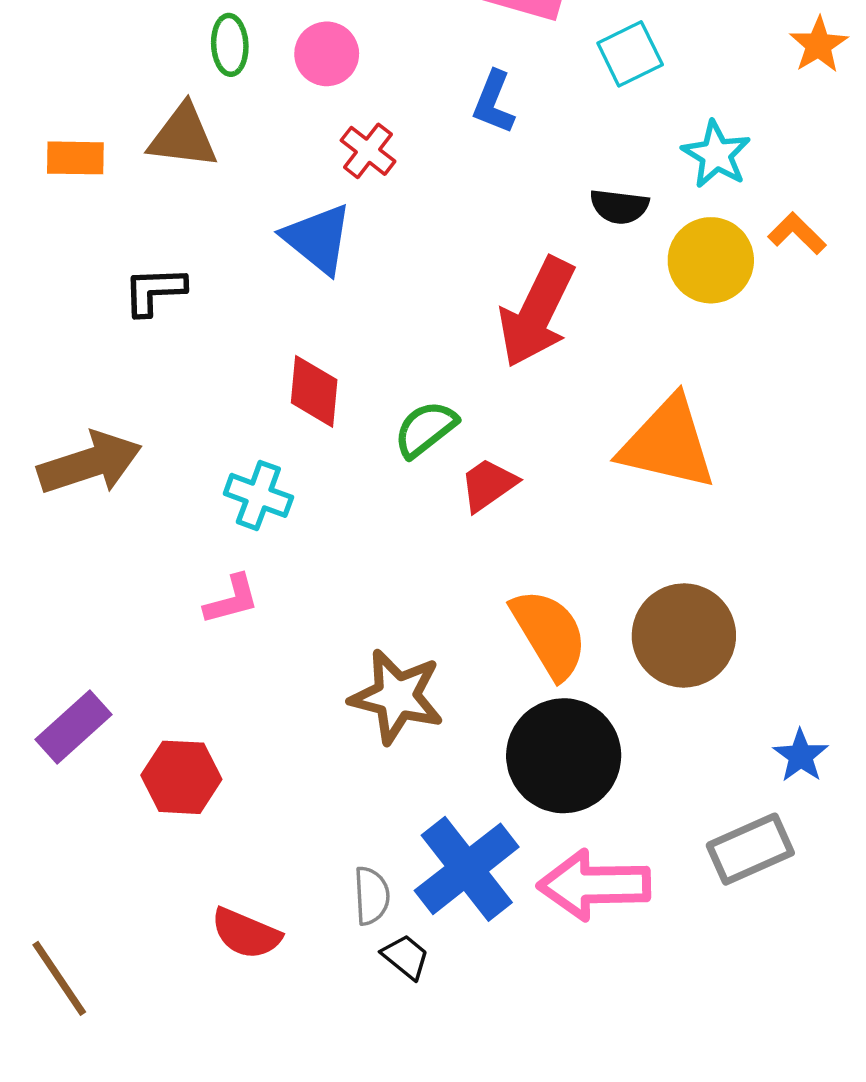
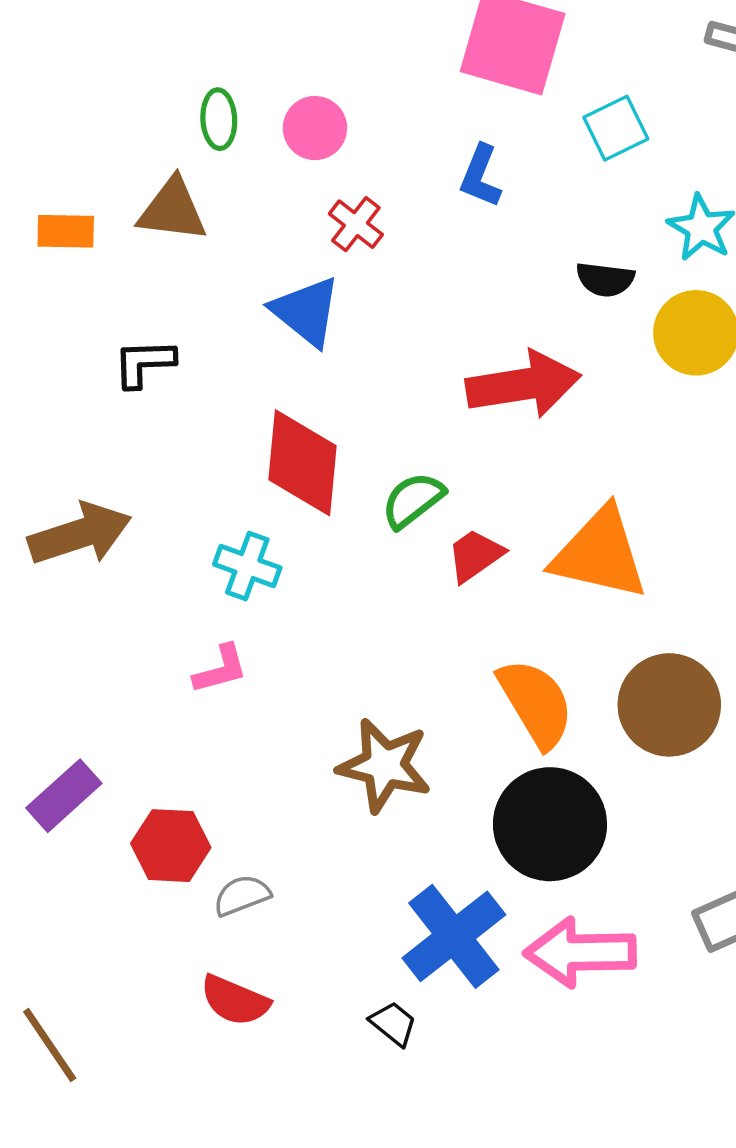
red arrow: (537, 312) -> (523, 384), turned -125
red diamond: (314, 391) -> (302, 463), size x1.5
orange triangle: (668, 443) -> (600, 554), moved
gray semicircle: (372, 896) -> (242, 895), moved, turned -108

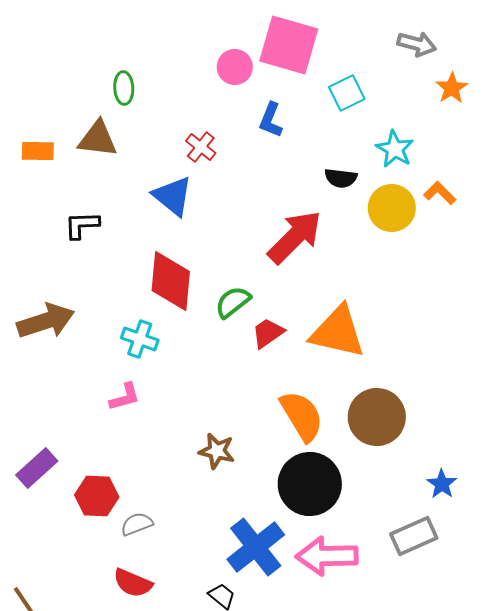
pink circle: (315, 128) -> (235, 67), moved
red arrow: (523, 384) -> (295, 237), turned -36
brown star: (384, 765) -> (217, 451), size x0.7

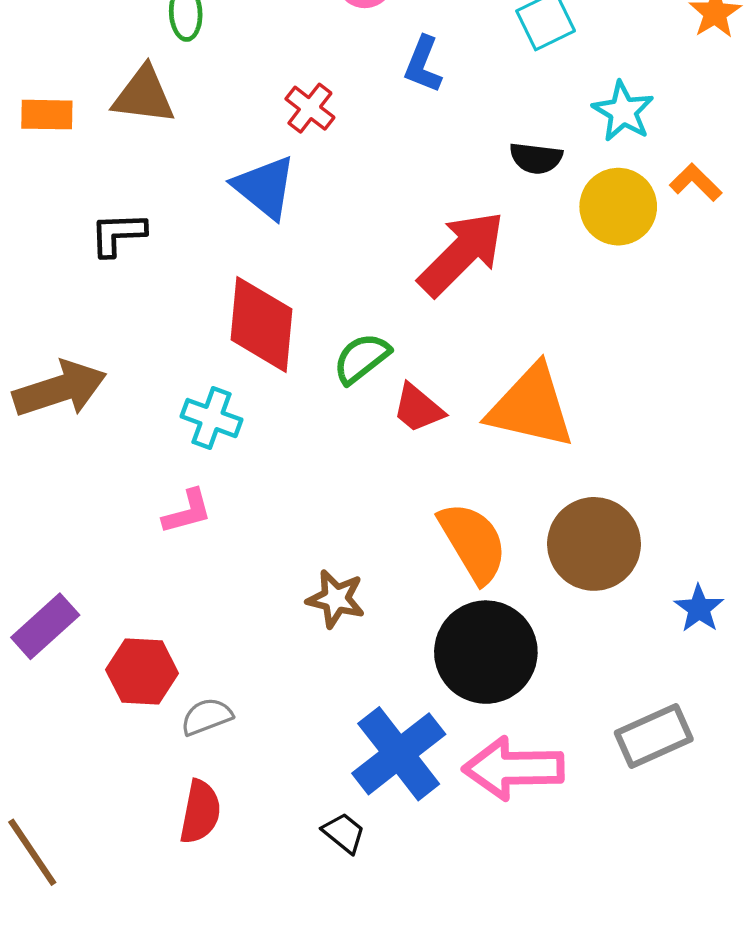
red trapezoid: (268, 333) -> (418, 408), turned -105
blue star: (442, 484) -> (699, 609), moved
red semicircle: (133, 583) -> (200, 812), turned -102

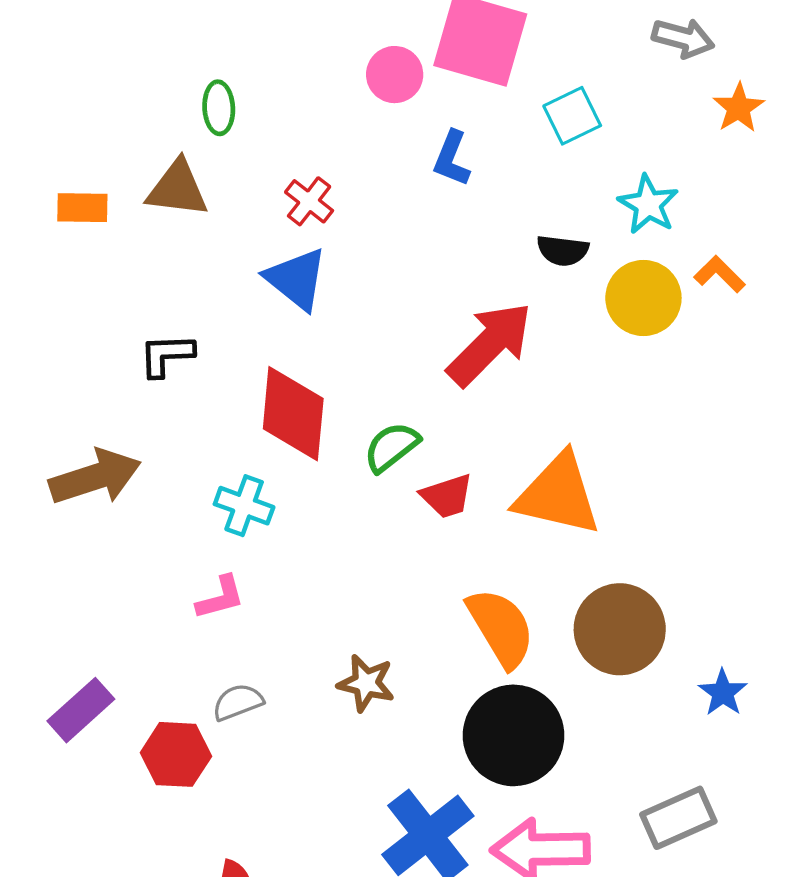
red cross: (310, 108) -> (309, 201), moved
black L-shape: (118, 234) -> (166, 355), moved
red trapezoid: (418, 408) -> (447, 496), turned -58
gray semicircle: (207, 717) -> (238, 702), moved

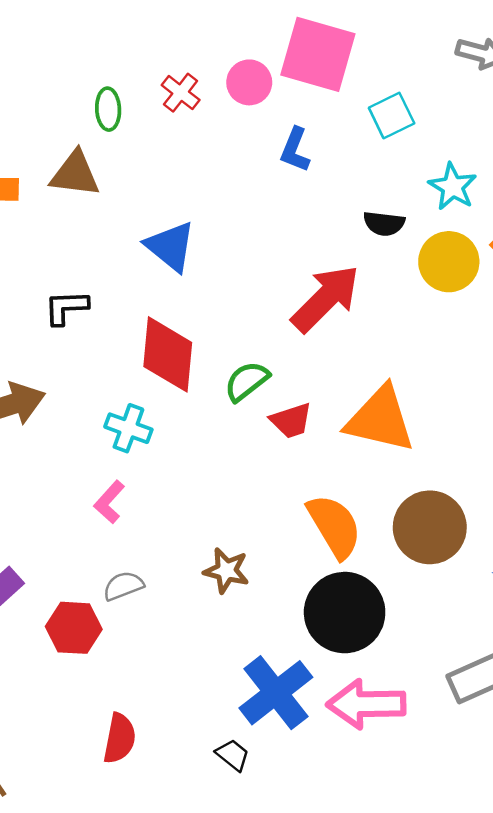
red cross: (309, 201) -> (181, 93), moved
pink L-shape: (220, 598) -> (109, 502), turned 147

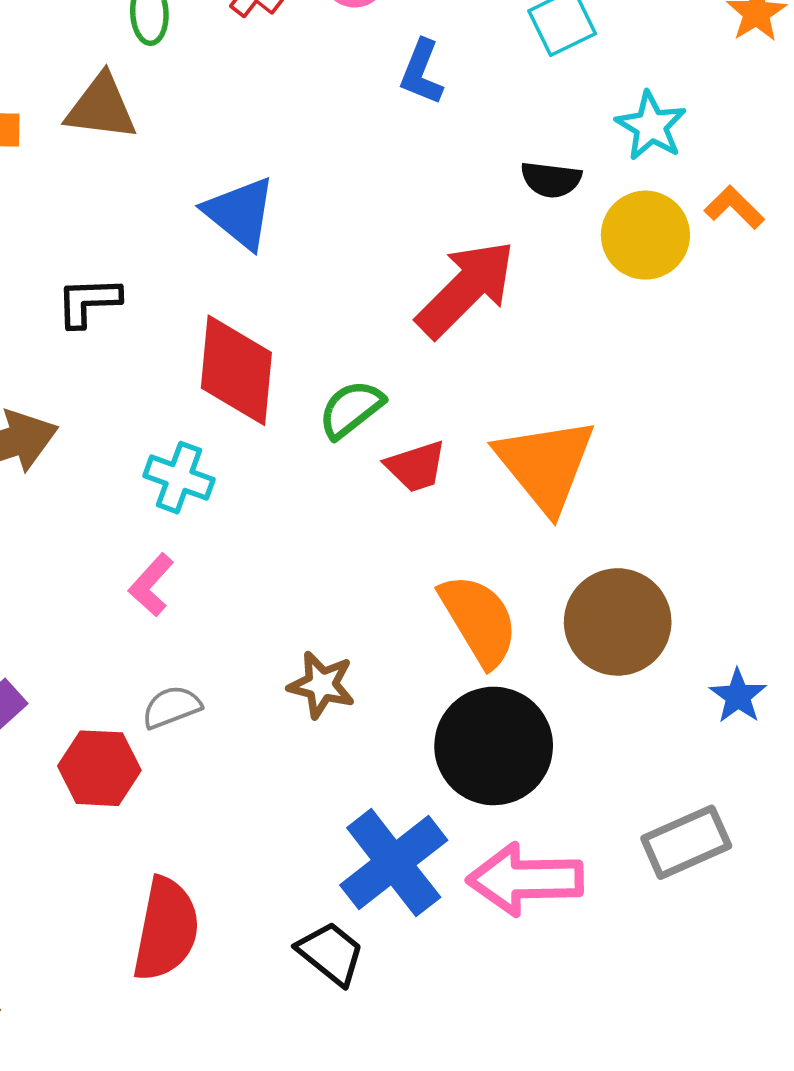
orange triangle: (380, 419) -> (545, 465), turned 38
red semicircle: (120, 738) -> (166, 929), size x1.4
black trapezoid: (233, 755) -> (331, 953), size x1.4

